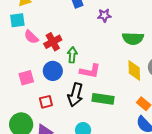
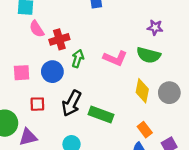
purple star: (104, 15) -> (155, 27), moved
pink L-shape: (90, 71) -> (115, 58), moved

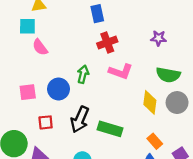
red cross: (59, 39) -> (107, 42), moved
green semicircle: (149, 55) -> (168, 75), moved

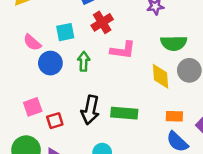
cyan square: (27, 26) -> (65, 32), moved
blue circle: (59, 89) -> (50, 63), moved
pink square: (28, 92) -> (33, 107), moved
orange rectangle: (155, 141) -> (174, 116), turned -35

